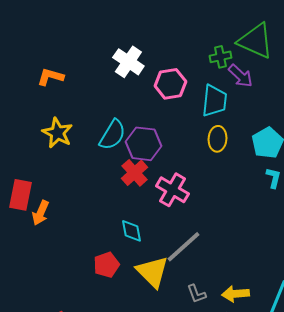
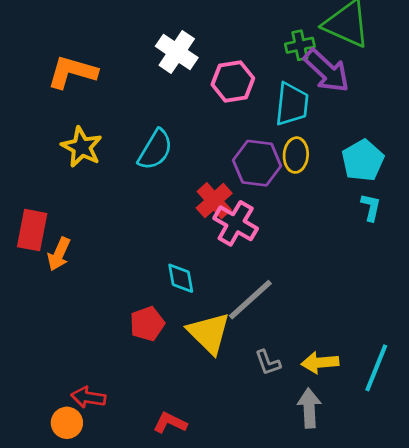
purple arrow: (240, 76) -> (327, 71), size x1.4
orange L-shape: (50, 77) -> (72, 72), size x1.4
purple hexagon: (143, 144) -> (257, 163), moved
red cross: (134, 173) -> (214, 201), moved

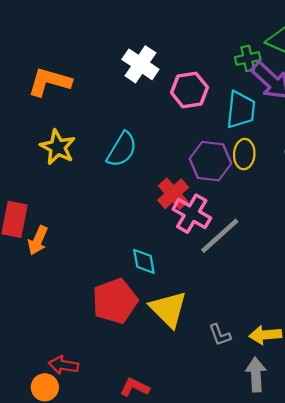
gray line: (250, 300) -> (220, 236), moved
red pentagon: (147, 324) -> (115, 301), size x1.5

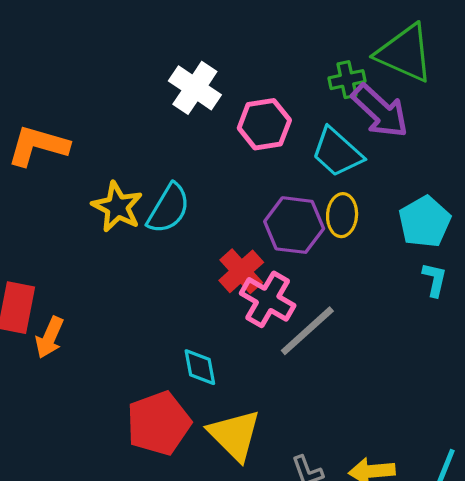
orange L-shape: (50, 82) -> (38, 146), moved
cyan trapezoid: (241, 110) -> (337, 152), turned 126
yellow star: (58, 147) -> (117, 207), moved

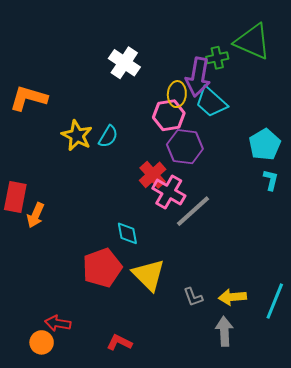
purple arrow: (380, 111) -> (198, 77), moved, turned 57
pink hexagon: (264, 124) -> (169, 115), moved
cyan semicircle: (169, 209) -> (108, 136), size x0.7
yellow ellipse: (342, 215) -> (177, 94), moved

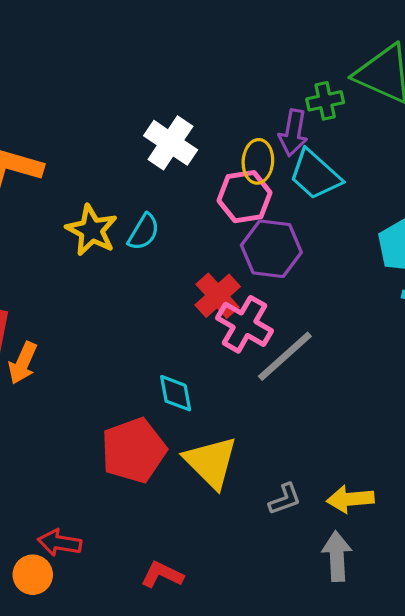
white cross: (124, 63) -> (171, 143), moved
purple arrow: (198, 77) -> (293, 133), size x0.7
gray L-shape: (193, 297) -> (285, 499), turned -90

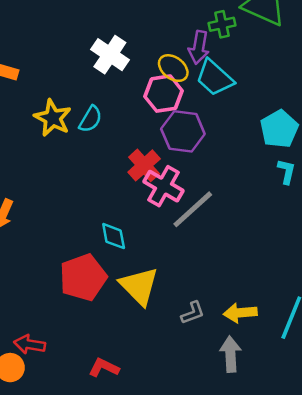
yellow ellipse: (258, 161) -> (173, 68), turned -56

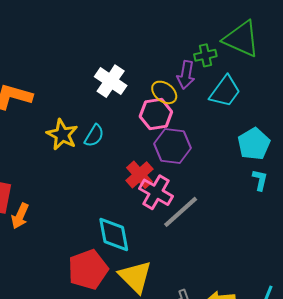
cyan trapezoid: (215, 78) -> (225, 91), moved, turned -96
cyan diamond: (114, 236) -> (114, 235), size x1.5

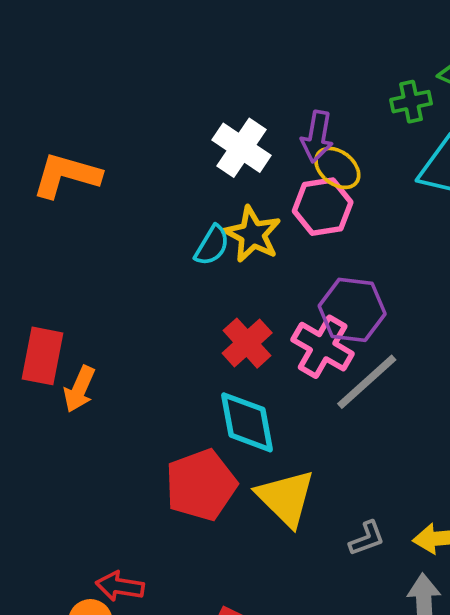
purple arrow: (186, 75) -> (317, 137), moved
yellow star: (62, 135) -> (253, 234), moved
purple hexagon: (172, 146) -> (352, 310), moved
red cross: (139, 175) -> (247, 343), moved

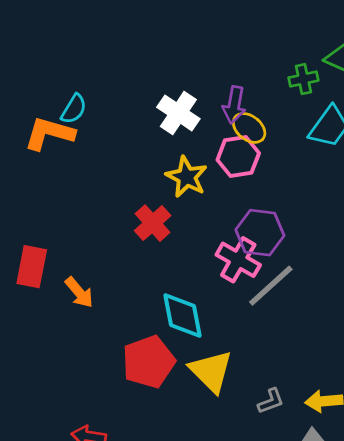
cyan semicircle: (212, 245) -> (74, 109), moved
red cross: (247, 343) -> (153, 223), moved
orange arrow: (79, 389) -> (79, 292), moved, turned -64

